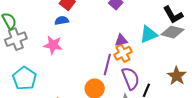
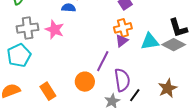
gray cross: (16, 39) -> (28, 28), moved
purple triangle: (121, 40) -> (122, 41), turned -40
orange cross: (123, 53) -> (123, 28), moved

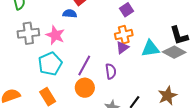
cyan pentagon: (19, 55) -> (50, 64), moved
purple line: (103, 61) -> (84, 65), moved
purple semicircle: (122, 80) -> (111, 71), moved, size x0.7

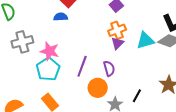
pink star: (55, 35) -> (50, 51), moved
orange circle: (85, 88) -> (98, 88), moved

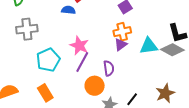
pink star: (50, 51) -> (79, 46), moved

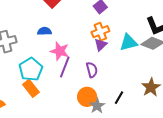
blue semicircle: (68, 10) -> (44, 31), moved
orange circle: (95, 86) -> (87, 97), moved
orange rectangle: (45, 93) -> (31, 88), moved

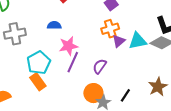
purple triangle: (101, 45) -> (119, 41), moved
pink star: (60, 51) -> (68, 46), turned -30
purple semicircle: (92, 70) -> (100, 66), turned -133

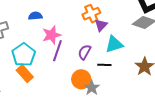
cyan triangle: (138, 41) -> (114, 44), moved
black line: (125, 95) -> (104, 65), moved, turned 64

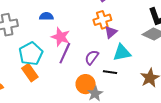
pink star: (52, 35) -> (61, 37), turned 30

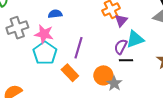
pink star: (61, 37) -> (44, 34), moved
purple semicircle: (92, 57) -> (121, 47), moved
orange rectangle: (30, 73) -> (70, 73), moved

